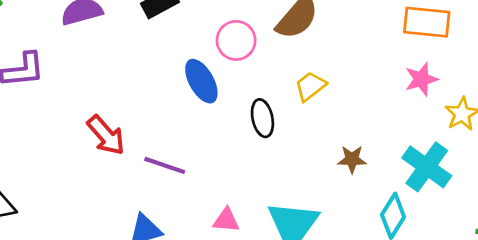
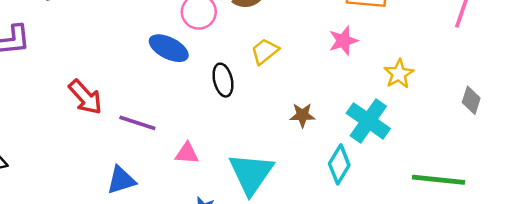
pink star: (421, 79) -> (343, 41), moved
blue ellipse: (201, 81) -> (169, 48), turned -33
pink triangle: (226, 220) -> (187, 153), moved

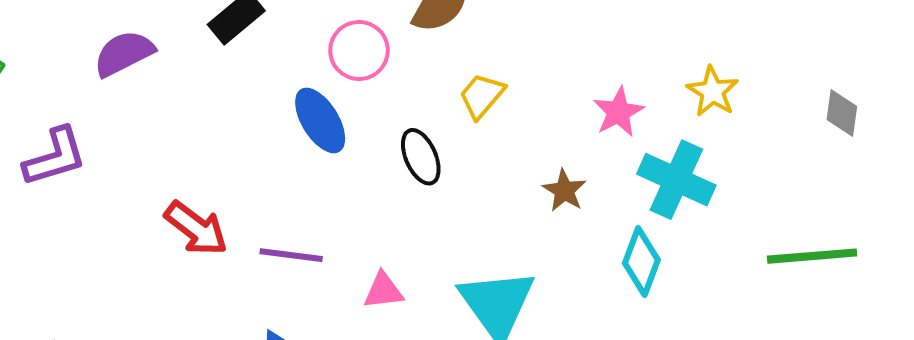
pink star: (343, 41) -> (619, 112), moved
blue ellipse: (169, 48) -> (320, 120), turned 42
brown star: (302, 115) -> (564, 191), turned -30

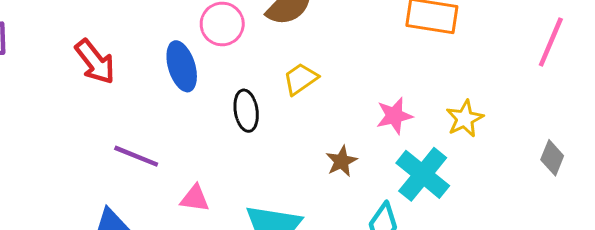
red arrow: (196, 228) -> (95, 62), moved

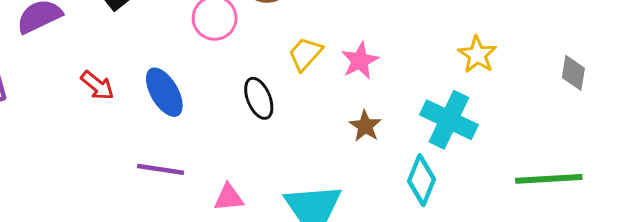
red arrow: (95, 62) -> (97, 86), size x0.7
blue ellipse: (182, 66) -> (164, 92), moved
pink star: (394, 116) -> (360, 61), moved

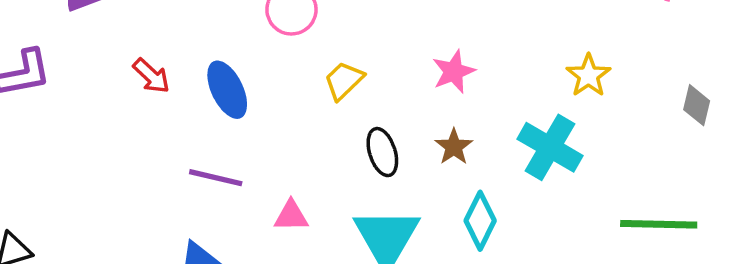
yellow trapezoid: (305, 54) -> (344, 80), moved
black ellipse: (259, 98) -> (382, 152), moved
cyan diamond: (421, 180) -> (480, 221), moved

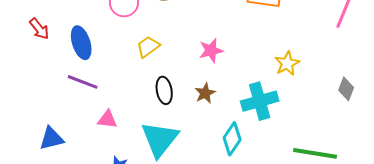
cyan cross: (550, 147) -> (260, 101), turned 36
purple line: (216, 178) -> (83, 82), moved
cyan diamond: (480, 221) -> (232, 139), moved

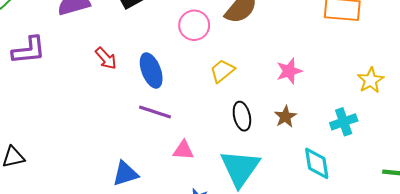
cyan cross: (260, 101) -> (344, 122), size x0.7
cyan diamond: (232, 139) -> (317, 163), turned -40

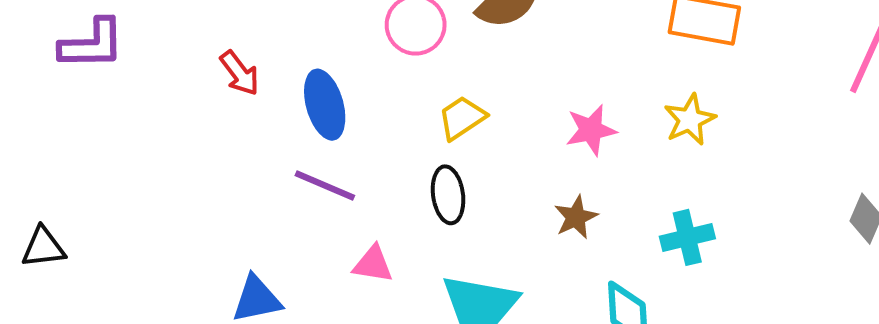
yellow star: (371, 80) -> (690, 120), moved
black ellipse: (242, 116) -> (448, 195), moved

